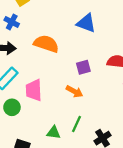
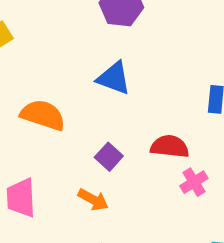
purple square: (83, 67) -> (109, 157), turned -32

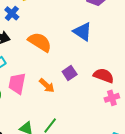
orange arrow: (93, 200) -> (47, 86), moved

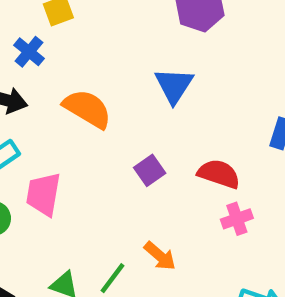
blue triangle: (83, 32) -> (174, 85), turned 30
orange arrow: (47, 86) -> (160, 256), moved

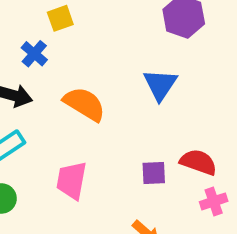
purple square: (150, 170) -> (154, 173), moved, turned 32
pink trapezoid: (43, 194) -> (72, 180), moved

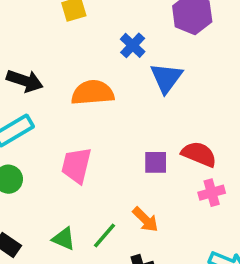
blue cross: (34, 54) -> (133, 45), moved
orange semicircle: (84, 104) -> (93, 93), turned -39

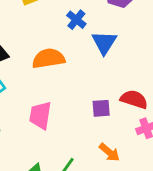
orange arrow: (145, 220) -> (109, 152), moved

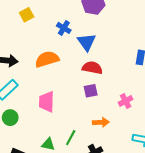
red semicircle: (134, 99) -> (92, 68), moved
orange arrow: (109, 152) -> (101, 122), turned -35

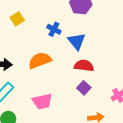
purple square: (91, 91) -> (84, 88), turned -32
pink trapezoid: (47, 102) -> (42, 101), turned -100

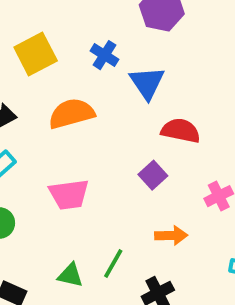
yellow square: (17, 19) -> (36, 54), moved, size x1.5
red semicircle: (84, 66) -> (181, 131), moved

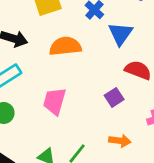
pink trapezoid: (69, 194) -> (54, 101), turned 104

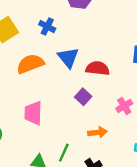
blue triangle: (120, 34) -> (68, 58), moved

